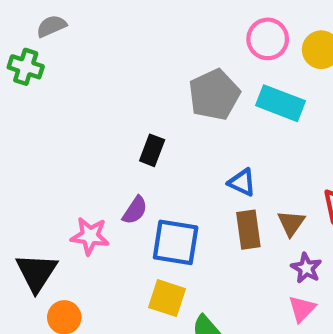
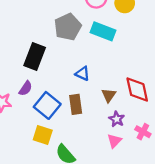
black rectangle: (152, 150) -> (35, 56), size x1.6
brown rectangle: (248, 230) -> (76, 104), moved
blue square: (176, 242) -> (47, 105), turned 30

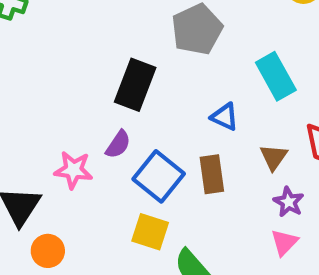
cyan rectangle: (103, 31) -> (276, 76), moved, turned 40

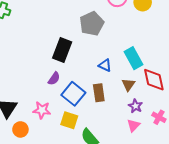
cyan rectangle: (276, 76) -> (133, 58), moved
pink star: (73, 170) -> (42, 110), moved

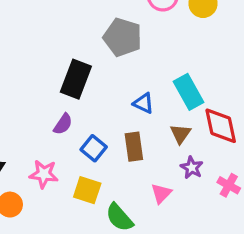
gray pentagon: (92, 24) -> (123, 37), turned -30
blue square: (73, 94) -> (94, 148), size x0.7
pink triangle: (133, 125) -> (161, 193), moved

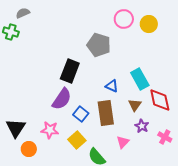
purple semicircle: (63, 124) -> (62, 99), size x1.6
brown rectangle: (134, 147) -> (106, 113), size x1.4
yellow square: (87, 190) -> (77, 140), turned 30

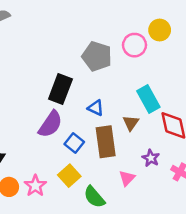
pink circle: (124, 19) -> (135, 45), moved
blue triangle: (112, 86) -> (96, 108), moved
brown triangle: (135, 105) -> (131, 123), moved
pink star: (50, 130) -> (35, 186), moved, turned 30

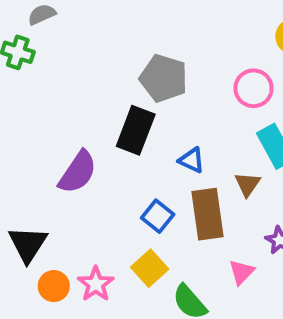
pink circle: (135, 45) -> (253, 88), moved
gray pentagon: (97, 56) -> (164, 78), moved
purple semicircle: (50, 124) -> (78, 172), moved

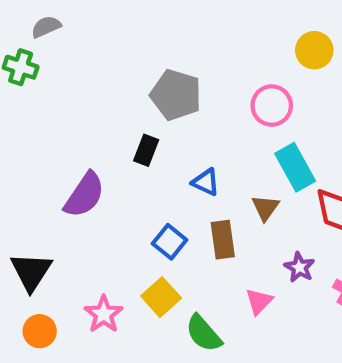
black rectangle: (136, 130) -> (146, 150), size x0.6
brown rectangle: (208, 214) -> (223, 240), size x0.7
orange circle: (54, 286) -> (40, 331), moved

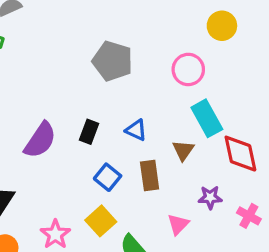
black rectangle: (146, 150) -> (89, 132), moved
purple star: (299, 267) -> (210, 197), turned -30

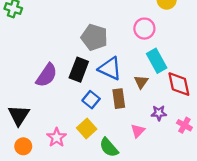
gray pentagon: (113, 61) -> (94, 37), moved
blue triangle: (136, 130) -> (110, 69), size x1.6
black rectangle: (89, 132) -> (79, 70), size x1.5

